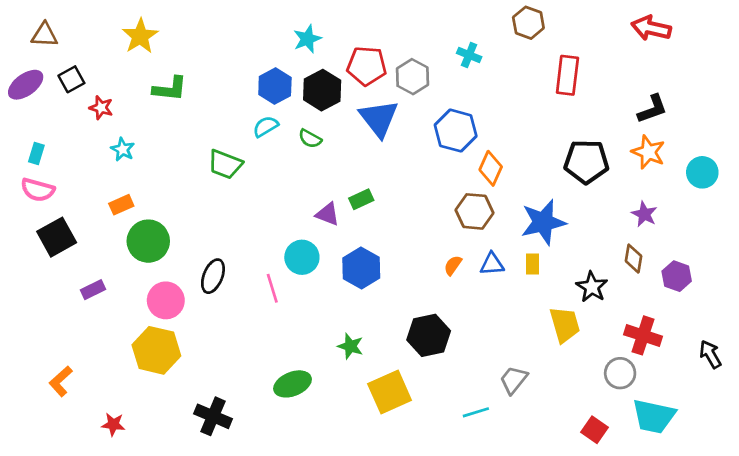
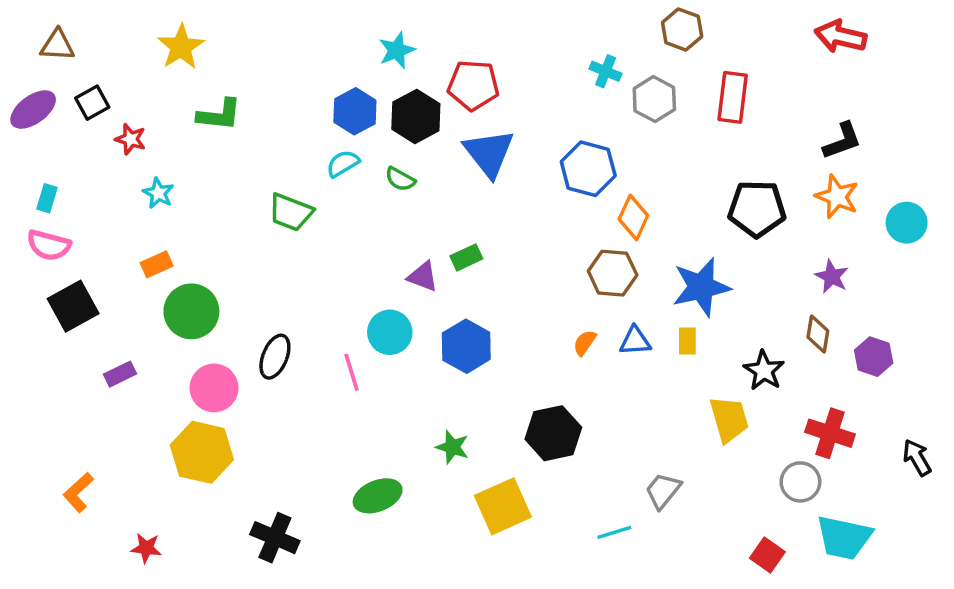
gray hexagon: (412, 77) -> (654, 99), moved

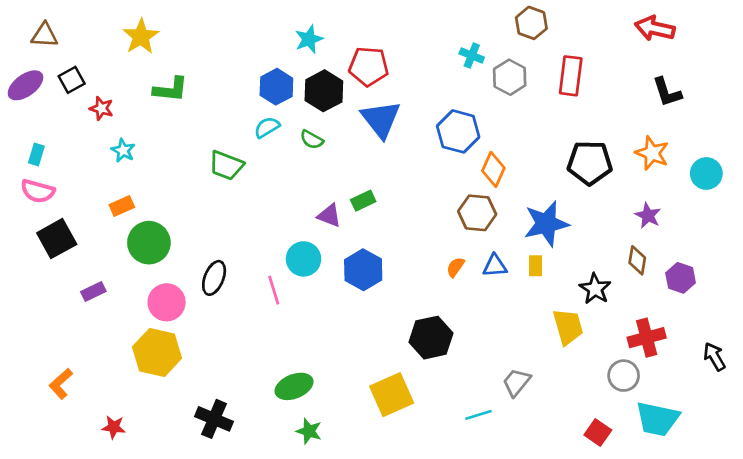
black L-shape: (842, 141) -> (667, 92), moved, turned 92
red cross: (830, 433) -> (647, 338), turned -33
green star: (452, 447) -> (309, 431), moved

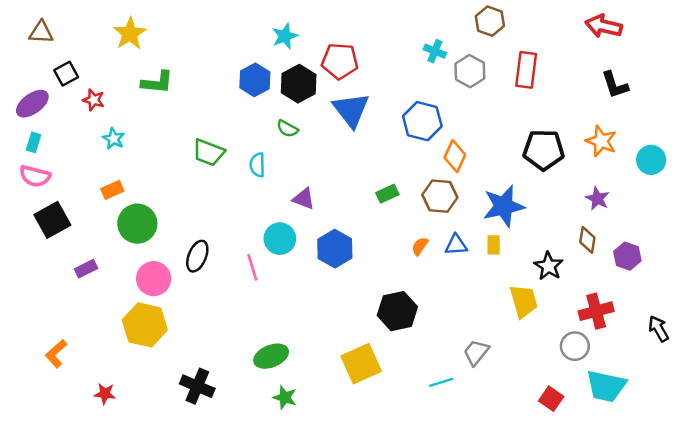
purple ellipse: (26, 85) -> (32, 104), moved
cyan semicircle: (267, 127) -> (257, 165), moved, turned -60
green rectangle: (363, 201) -> (387, 194), moved

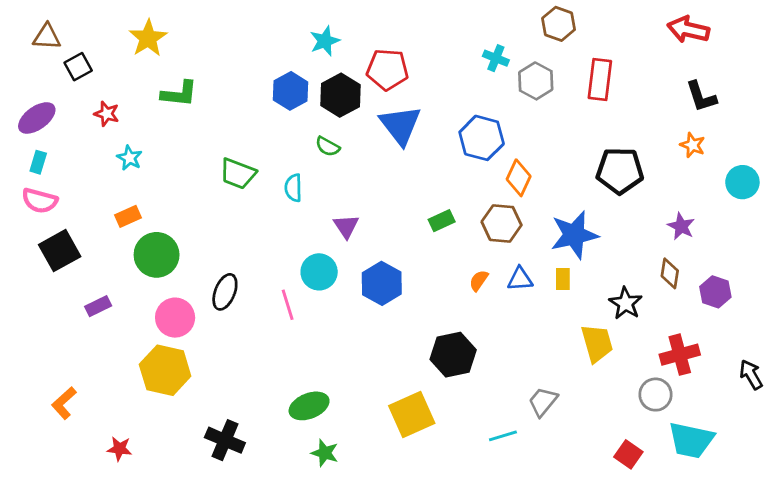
black square: (66, 74) -> (78, 67), moved
orange star: (601, 141) -> (693, 145), moved, size x0.7
purple triangle: (304, 199) -> (346, 226), turned 35

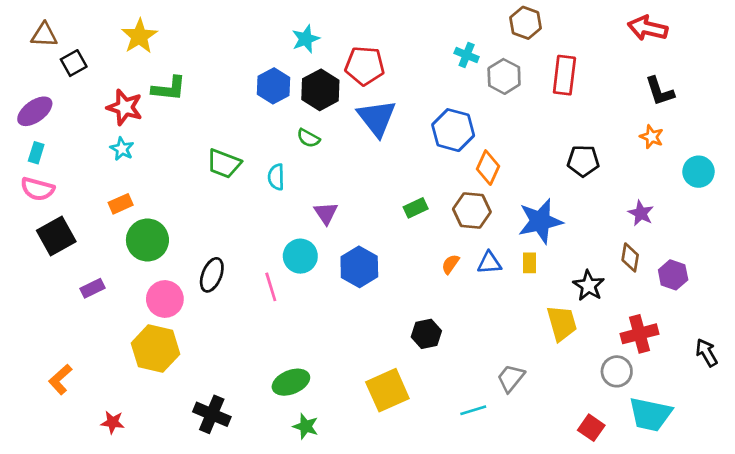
red star: (107, 114) -> (125, 107), moved, size x1.5
black pentagon: (620, 171) -> (583, 161), size x0.7
black hexagon: (453, 355) -> (426, 334), size x0.7

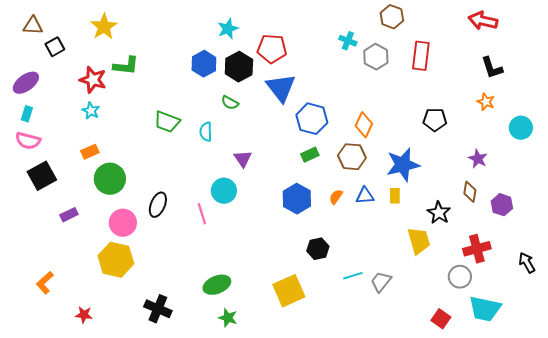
blue hexagon: (453, 130) -> (312, 119), moved
blue hexagon: (359, 267) -> (297, 199), moved
cyan line: (473, 410) -> (353, 276), moved

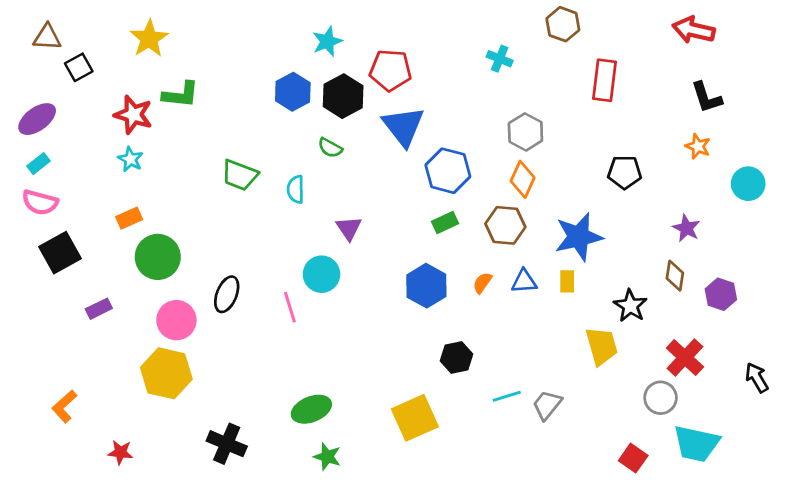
gray hexagon: (376, 57) -> (525, 132), moved
cyan rectangle: (27, 114) -> (39, 164), turned 35
red cross: (477, 249) -> (685, 357), turned -32

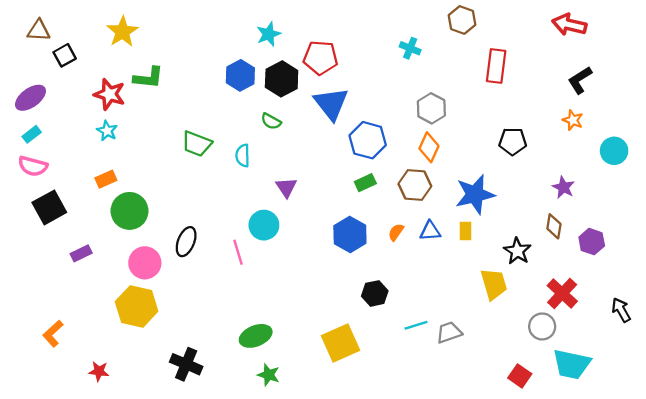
black L-shape: (706, 97) -> (580, 80), turned 76
gray trapezoid: (547, 405) -> (449, 332), turned 32

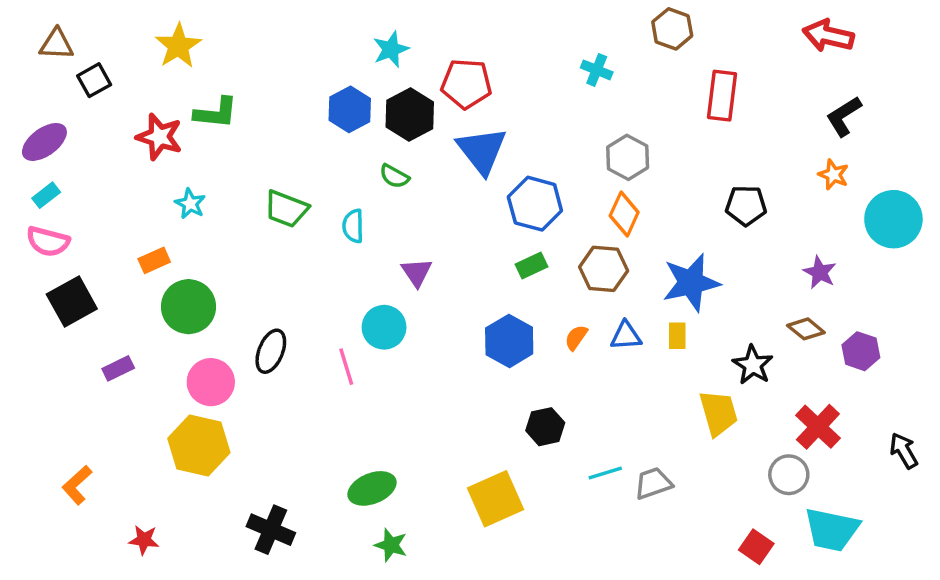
cyan star: (107, 131) -> (190, 204), moved
cyan circle: (614, 151) -> (893, 219), size x1.4
brown diamond: (554, 226) -> (806, 329), turned -60

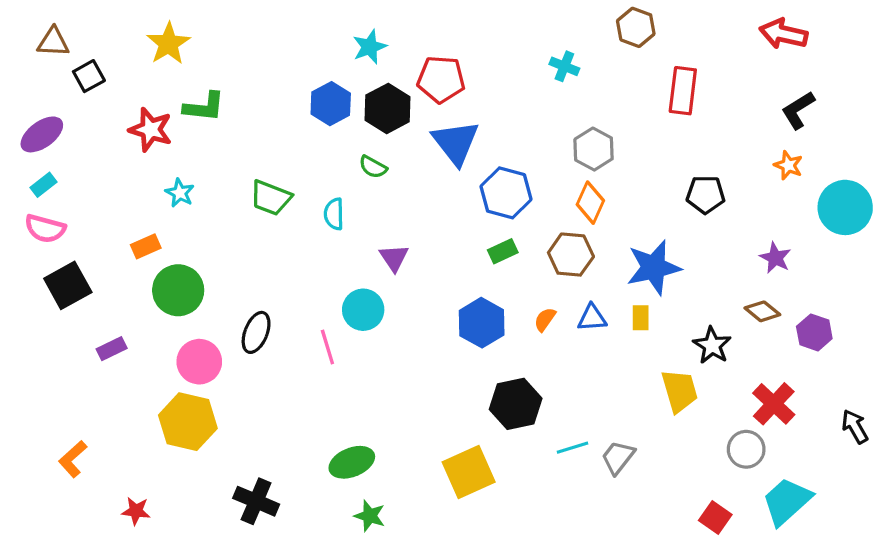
black hexagon: (545, 427) -> (516, 404), size x1.4
gray trapezoid: (653, 483) -> (618, 457), turned -33
cyan trapezoid: (832, 530) -> (787, 501), turned 126

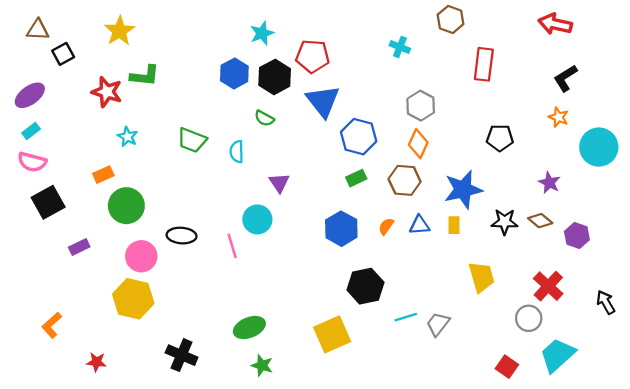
black ellipse: (256, 332) -> (182, 236), turned 72
black star: (712, 345) -> (505, 222), moved, turned -30

